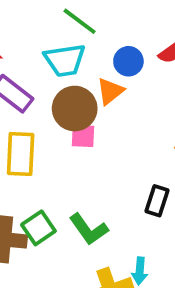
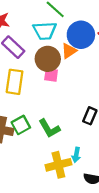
blue circle: (128, 61) -> (81, 35), size x1.6

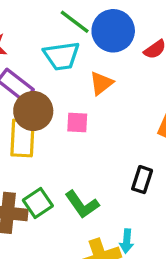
blue circle: (81, 35) -> (113, 31), moved
brown circle: (48, 59) -> (33, 111), moved

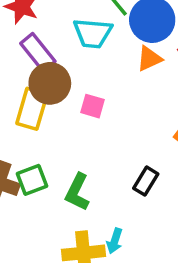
orange triangle: (101, 83) -> (149, 59), moved
green L-shape: (82, 204) -> (77, 192), turned 48

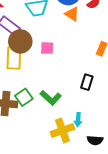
orange triangle: (149, 59) -> (72, 14), turned -49
green L-shape: (77, 192) -> (51, 98), turned -60

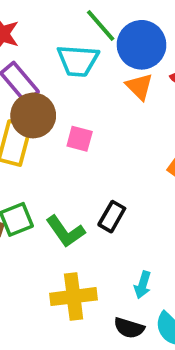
black rectangle: (87, 82) -> (112, 217), moved
cyan arrow: (78, 120) -> (143, 285), moved

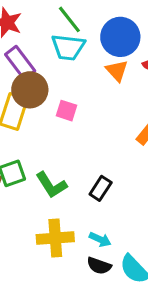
green line: (101, 26) -> (69, 19), moved
black rectangle: (112, 217) -> (101, 188), moved
cyan arrow: (143, 285) -> (100, 239), moved, turned -85

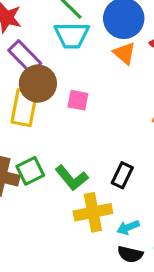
yellow cross: (55, 238) -> (93, 212), moved
cyan arrow: (100, 239) -> (128, 227), turned 140

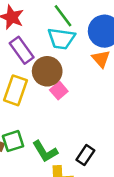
brown circle: (38, 84) -> (47, 71), moved
pink square: (78, 100) -> (59, 91), turned 30

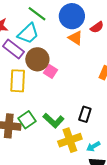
cyan trapezoid: (61, 39) -> (28, 33), moved, turned -35

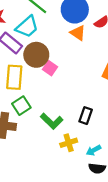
green square: (27, 120) -> (21, 106), moved
yellow cross: (70, 140) -> (69, 143), size x0.7

